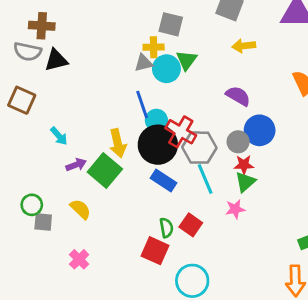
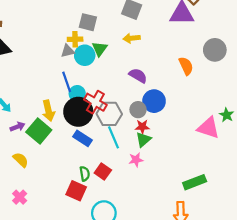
yellow arrow: (244, 46) -> (132, 38), moved

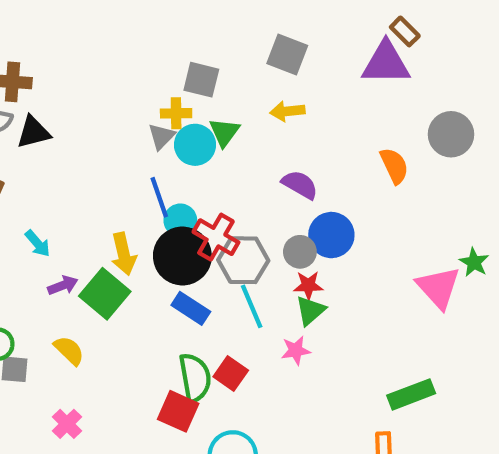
gray triangle: (68, 51) -> (161, 136), turned -32
pink triangle: (208, 128) -> (438, 287), turned 30
green semicircle: (85, 174) -> (195, 378), size x1.6

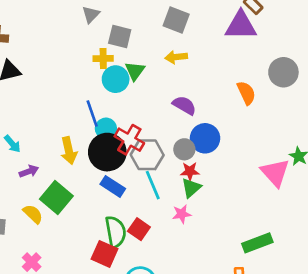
gray triangle: (161, 136) -> (91, 14), moved
green square: (105, 294) -> (56, 197), moved

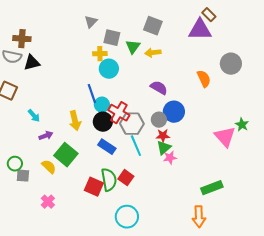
green triangle: (135, 71) -> (133, 47), moved
black circle: (107, 152) -> (103, 122), size x0.7
pink star: (182, 214) -> (170, 158), moved
red square: (105, 254) -> (94, 187), moved

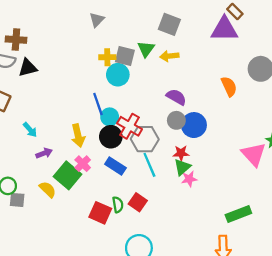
gray square: (112, 38) -> (125, 56), moved
gray circle: (159, 120) -> (176, 120), moved
green semicircle: (109, 180) -> (118, 205), size x0.6
pink cross: (48, 202) -> (83, 164), moved

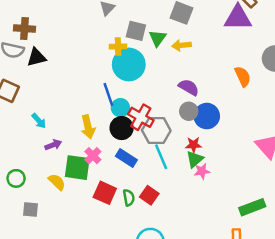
gray square: (125, 56) -> (136, 31), moved
cyan circle: (118, 75) -> (129, 64), size x1.4
green square: (67, 175) -> (77, 168), turned -32
gray square: (17, 200) -> (30, 210), moved
red square: (100, 213) -> (105, 193), moved

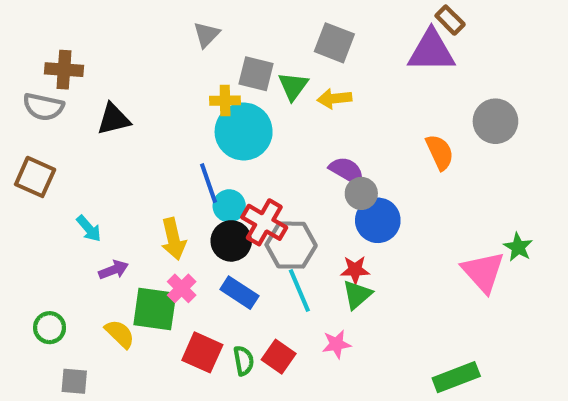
black triangle: (36, 57) -> (114, 119), moved
gray circle: (189, 111) -> (361, 193), moved
pink star: (202, 171) -> (336, 344), moved

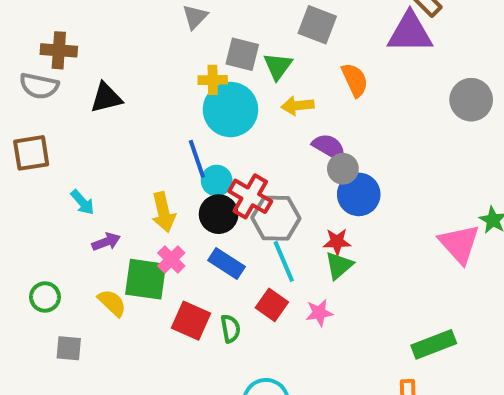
yellow arrow: (334, 98) -> (298, 106), moved
orange semicircle: (440, 152) -> (355, 80), moved
brown square: (35, 177) -> (31, 153), turned -33
red square: (279, 357) -> (272, 305), moved

